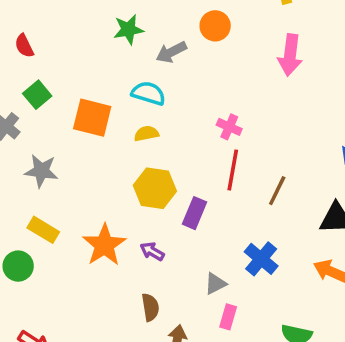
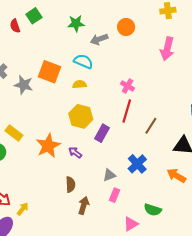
green square: (37, 95) -> (34, 16), moved
gray star: (41, 171) -> (24, 85), moved

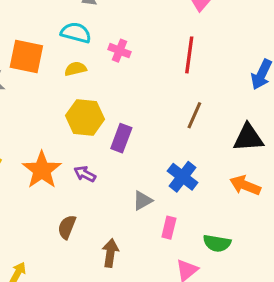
pink cross: (128, 86) -> (120, 51), moved
red line: (127, 111) -> (189, 55), moved
brown semicircle: (70, 184) -> (67, 227), moved, turned -147
pink rectangle: (115, 195) -> (169, 228), moved

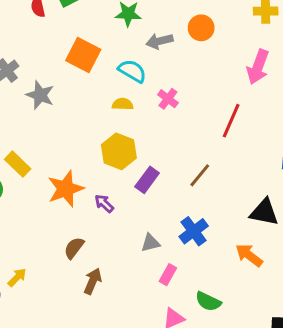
orange square: (26, 56) -> (83, 55), moved
brown line: (194, 115) -> (200, 175), moved
brown arrow: (110, 253) -> (93, 281), moved

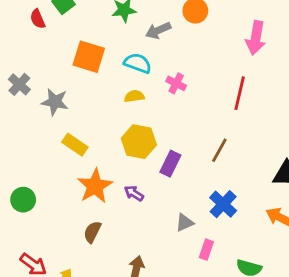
yellow rectangle: (18, 164) -> (75, 145), moved
brown semicircle: (74, 248) -> (92, 232), moved

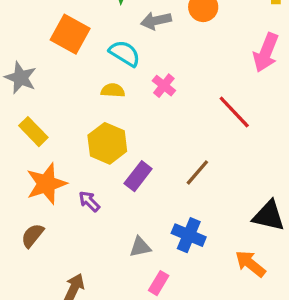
red line: (240, 93) -> (234, 112), turned -68
blue cross: (223, 204) -> (189, 235), turned -32

